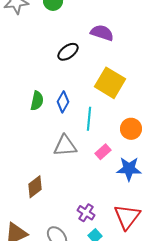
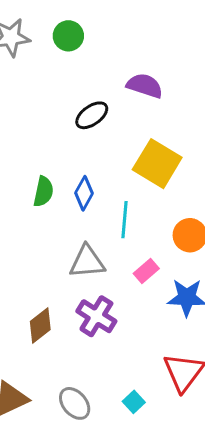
purple cross: (86, 213) -> (96, 316), moved, size x1.4

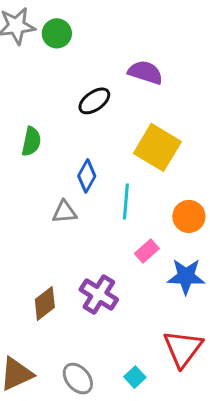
green circle: (68, 36) -> (57, 33), moved
green semicircle: (43, 192) -> (31, 141), moved
gray triangle: (87, 262) -> (64, 212), moved, size x0.7

